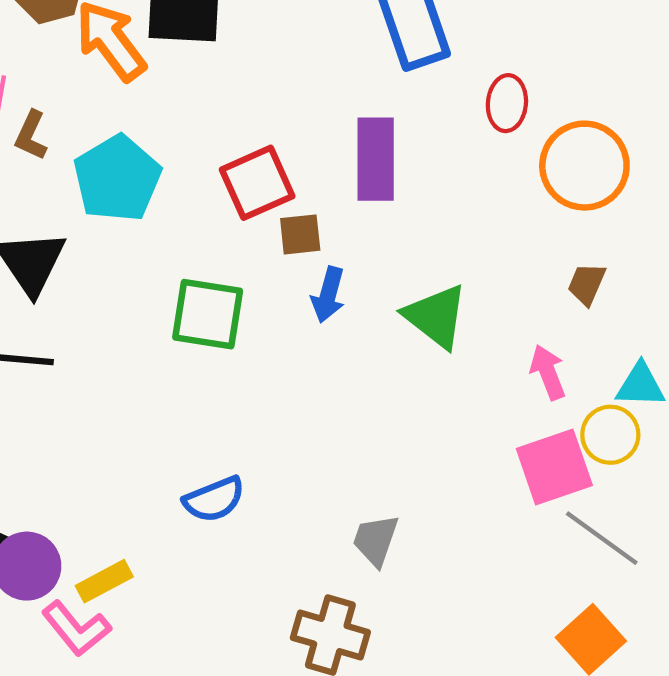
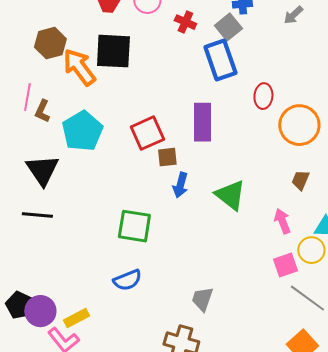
green square: (208, 314) -> (134, 226), moved
pink square: (554, 467) -> (285, 265), size x0.7

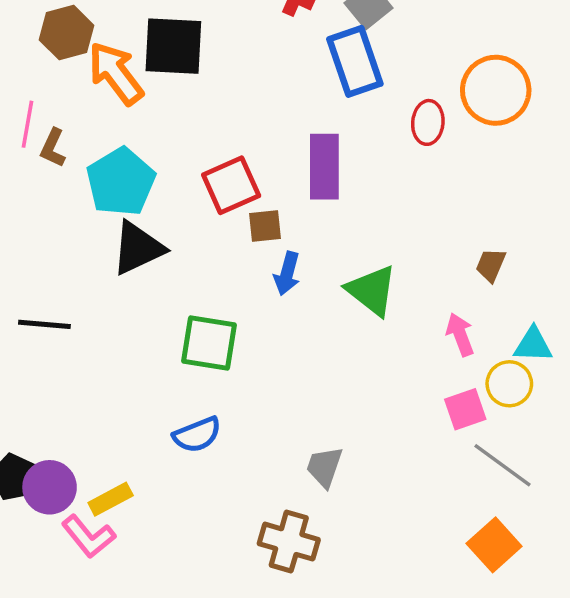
orange circle: (299, 125) -> (496, 90), moved
black triangle: (42, 170) -> (138, 248), moved, turned 39

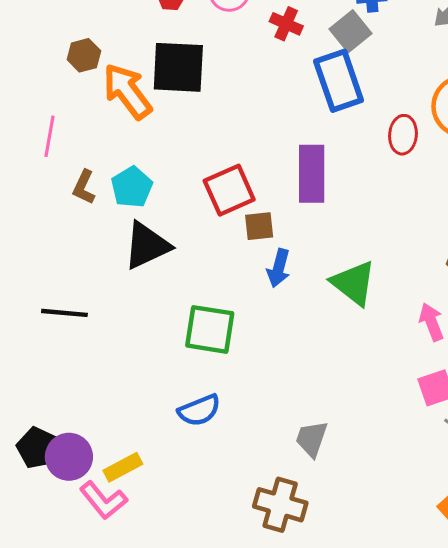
brown hexagon: (66, 33) -> (84, 55), size x0.7
brown L-shape: (53, 148) -> (84, 187), moved
cyan pentagon: (121, 182) -> (132, 187), size x0.7

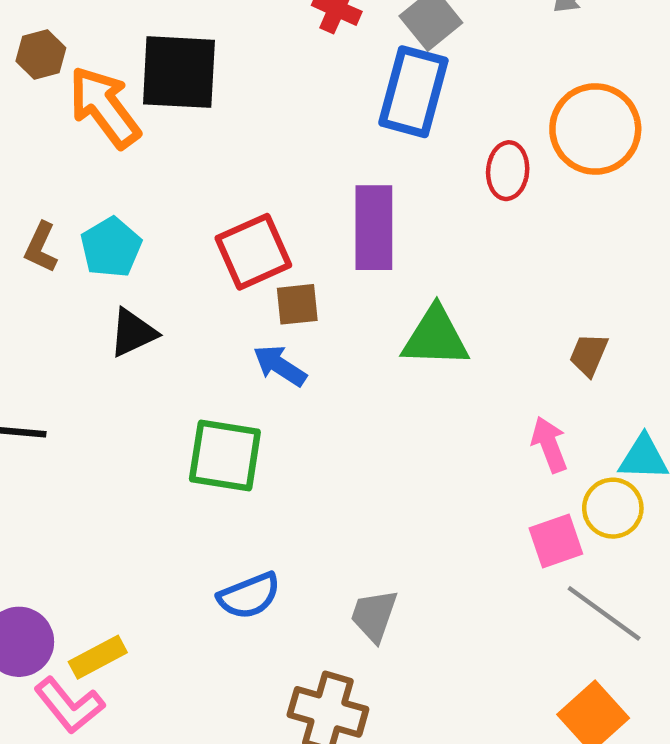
blue rectangle: (339, 81) -> (413, 92), turned 34
black triangle: (147, 246) -> (133, 333), size x0.7
blue arrow: (279, 268) -> (280, 366), moved, turned 108
green triangle: (354, 283) -> (435, 337), moved, turned -36
blue semicircle: (199, 410) -> (249, 596), moved

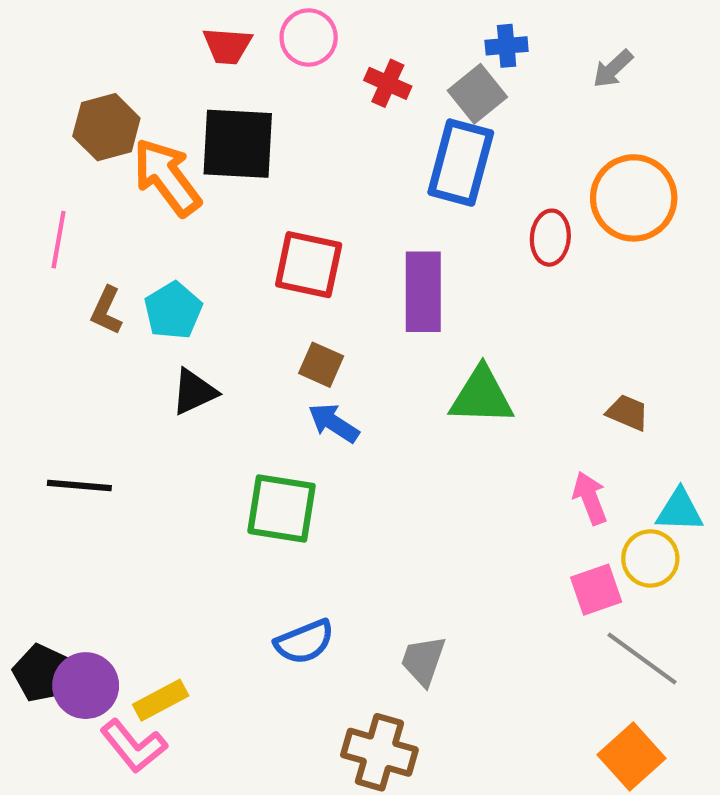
brown hexagon: (41, 54) -> (106, 127), size x1.4
red square: (253, 252) -> (309, 265), moved, turned 36
brown square: (297, 304) -> (321, 365), moved, turned 30
brown trapezoid: (589, 355) -> (627, 413), turned 90

